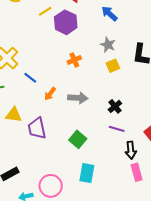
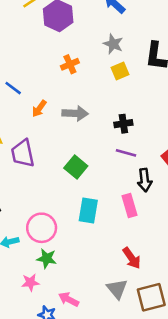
black cross: (115, 106) -> (123, 124), turned 32
pink rectangle: (137, 172) -> (129, 206), moved

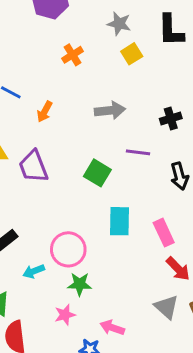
gray arrow: (75, 113) -> (110, 110), moved
black cross: (123, 124) -> (171, 118), moved
purple line: (126, 153) -> (138, 152), moved
pink rectangle: (129, 206) -> (164, 233), moved

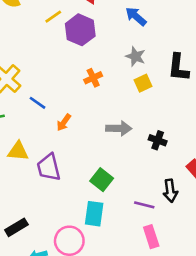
black cross: (171, 118) -> (158, 140), moved, turned 30
purple line: (138, 152) -> (144, 205), moved
cyan rectangle: (119, 221) -> (94, 214), moved

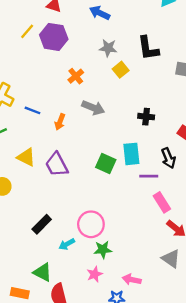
gray arrow: (119, 128) -> (93, 108), moved, turned 35
yellow triangle: (18, 151) -> (26, 157), turned 36
cyan rectangle: (94, 214) -> (131, 154), moved

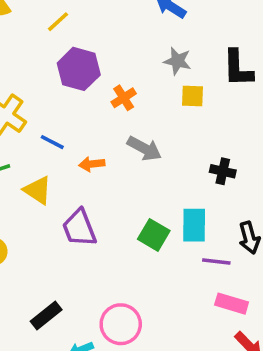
purple hexagon: (54, 37) -> (79, 69), moved
yellow square: (121, 70) -> (193, 96), turned 35
orange arrow: (60, 122) -> (92, 164), turned 56
yellow triangle: (26, 157) -> (38, 190), moved
pink rectangle: (162, 202) -> (232, 304), turned -48

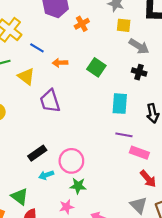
gray arrow: (144, 149) -> (139, 46), moved
green square: (154, 235) -> (96, 67), moved
purple line: (216, 262) -> (124, 135), moved
black rectangle: (46, 316) -> (37, 153), moved

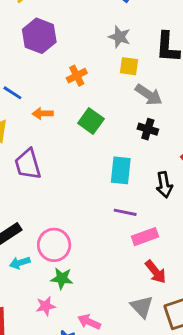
orange cross: (82, 24) -> (77, 76), moved
pink rectangle: (139, 153) -> (145, 237), turned -42

